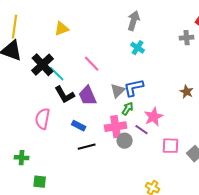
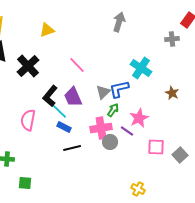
cyan cross: (138, 48) -> (141, 68), moved, size x1.5
cyan line: (57, 74) -> (59, 111), moved
black L-shape: (65, 95) -> (50, 96), turned 70

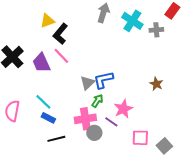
yellow triangle: (47, 30) -> (47, 21), moved
cyan cross: (141, 68) -> (132, 21), moved
black L-shape: (50, 96) -> (60, 34), moved
purple trapezoid: (73, 97) -> (41, 63), moved

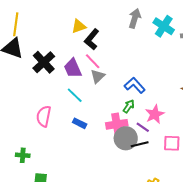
blue L-shape: (103, 80) -> (135, 85), turned 60
gray triangle: (87, 83) -> (98, 76), moved
cyan line: (43, 102) -> (75, 95), moved
gray circle: (94, 133) -> (126, 138), size x1.5
black line: (56, 139) -> (140, 144), moved

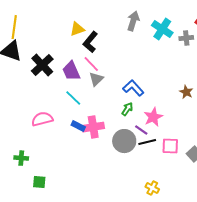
pink semicircle: (44, 116) -> (42, 119), turned 65
pink cross: (117, 124) -> (93, 127), moved
black line: (140, 144) -> (147, 142), moved

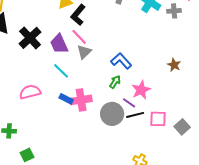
green square: (39, 182) -> (27, 155), turned -32

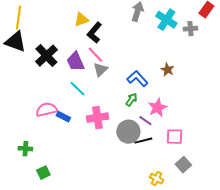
brown star: (174, 65) -> (167, 70), moved
blue rectangle: (66, 99) -> (63, 117), moved
black line: (135, 115) -> (143, 141), moved
gray square: (182, 127) -> (183, 165), moved

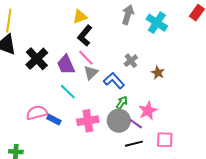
yellow triangle: (81, 20) -> (80, 17), moved
gray cross: (190, 29) -> (131, 61), moved, turned -32
blue L-shape: (137, 79) -> (114, 81), moved
gray circle: (128, 132) -> (119, 121), moved

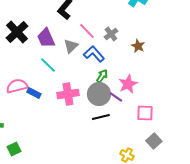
pink line: (86, 58) -> (87, 31), moved
black line: (134, 144) -> (101, 117), moved

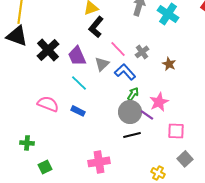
pink semicircle: (17, 86) -> (48, 104), turned 35
blue rectangle: (34, 93) -> (78, 111), moved
pink cross: (68, 94) -> (99, 162), moved

